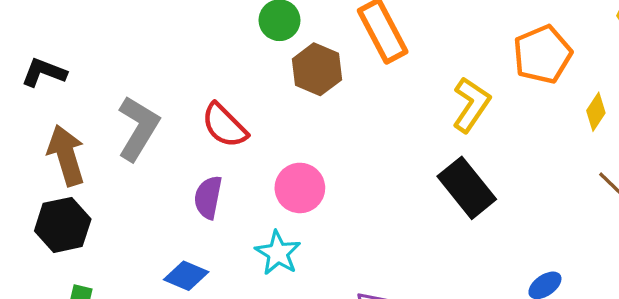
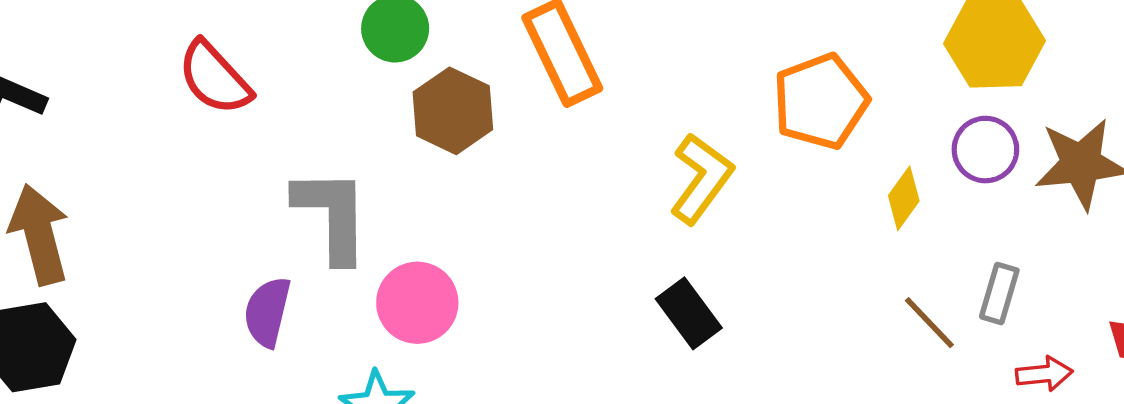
red semicircle: (224, 125) -> (215, 78), moved
gray L-shape: (138, 128) -> (332, 215), moved, turned -34
black rectangle: (467, 188) -> (689, 313), size x0.7

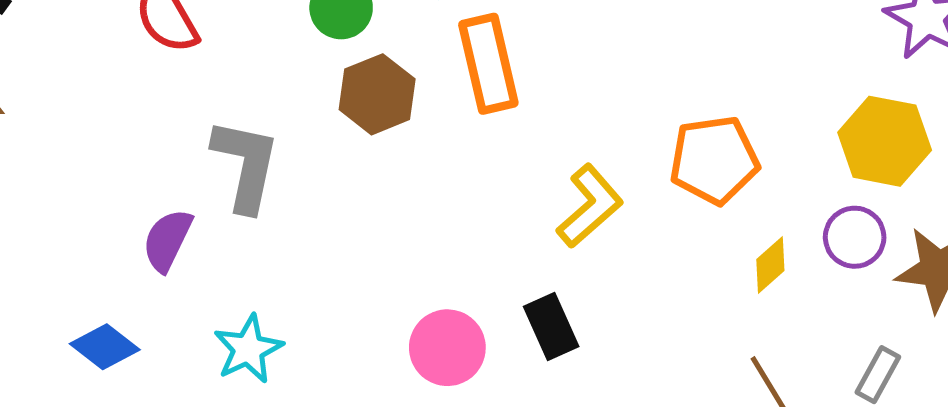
gray rectangle: (999, 293) -> (878, 375), moved
pink circle: (417, 303) -> (447, 348), moved

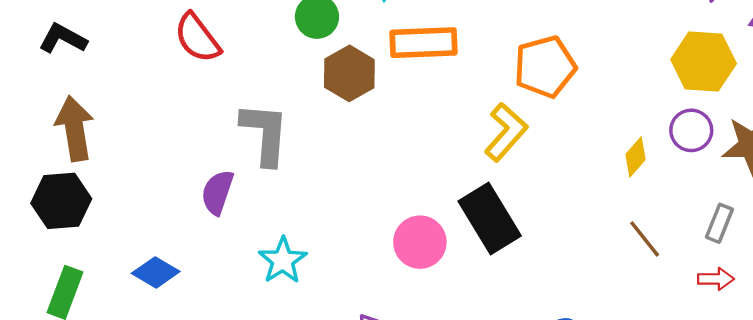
orange rectangle: (488, 64) -> (423, 43), turned -72
orange pentagon: (714, 160) -> (545, 67), moved
black rectangle: (551, 327) -> (490, 218), size x1.5
blue diamond: (105, 347) -> (156, 272), moved

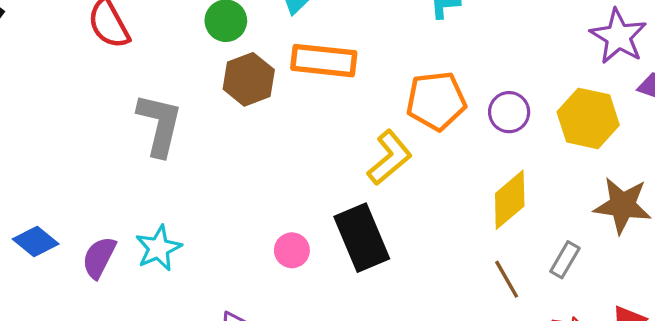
purple circle: (691, 130) -> (509, 112), moved
yellow diamond: (636, 157) -> (510, 200), size x1.6
purple semicircle: (217, 192) -> (99, 257), moved
gray rectangle: (719, 223) -> (565, 260), moved
pink circle: (420, 242) -> (292, 250), size x0.7

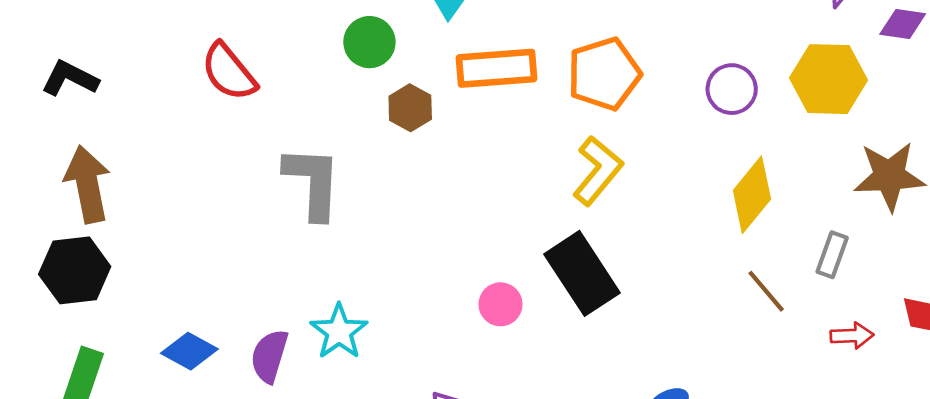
brown hexagon: (249, 79) -> (410, 108), size x0.7
orange pentagon: (436, 101) -> (604, 74), moved

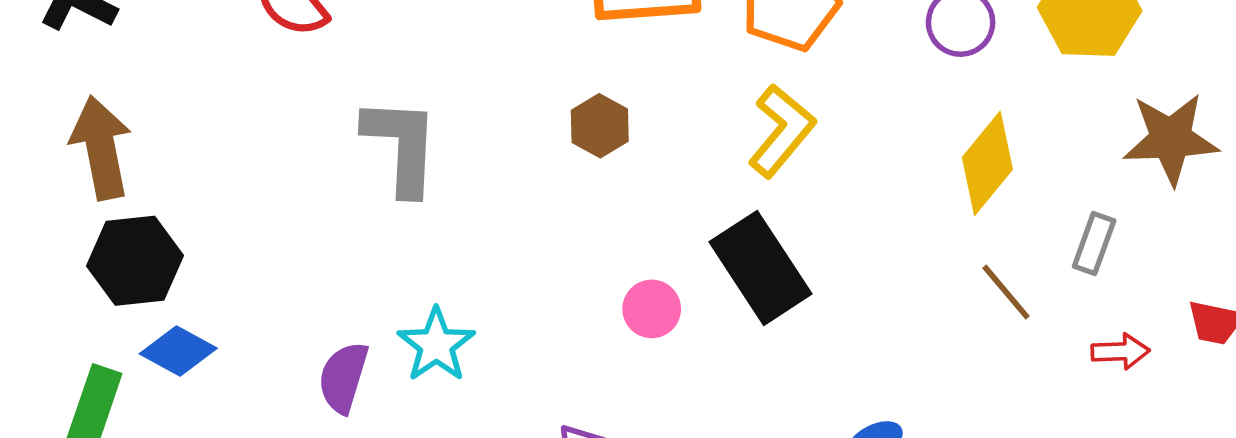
brown hexagon: (410, 108) -> (600, 126), moved
black hexagon: (75, 270) -> (135, 261), moved
blue diamond: (189, 351) -> (178, 351), moved

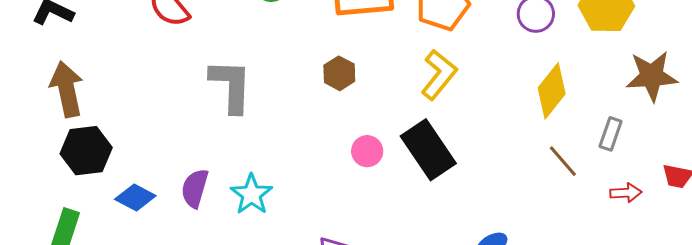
pink circle: (652, 309) -> (367, 151), moved
blue diamond: (178, 351) -> (135, 198), moved
purple semicircle: (343, 377) -> (195, 188), moved

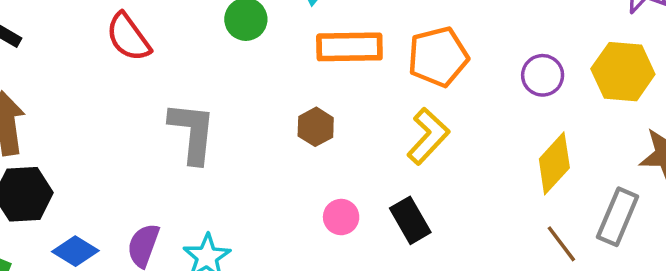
gray rectangle: (611, 134) -> (618, 217), size x1.5
black rectangle: (428, 150) -> (410, 220), size x0.7

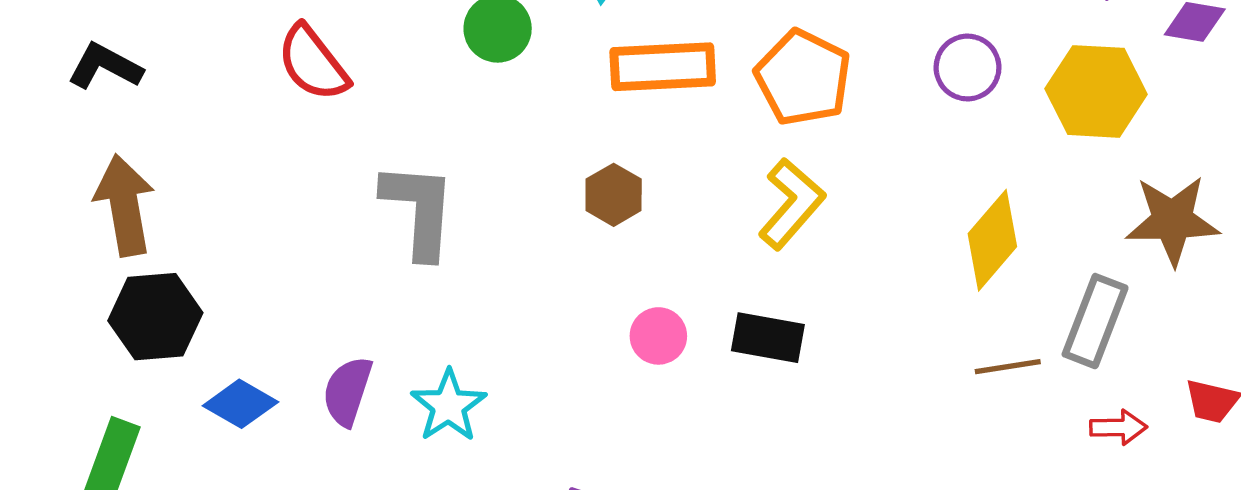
orange pentagon: (438, 57) -> (803, 78), turned -30
purple circle: (543, 75) -> (968, 68), moved
black rectangle: (410, 220) -> (768, 338), turned -48
brown line: (561, 244) -> (1008, 367), turned -60

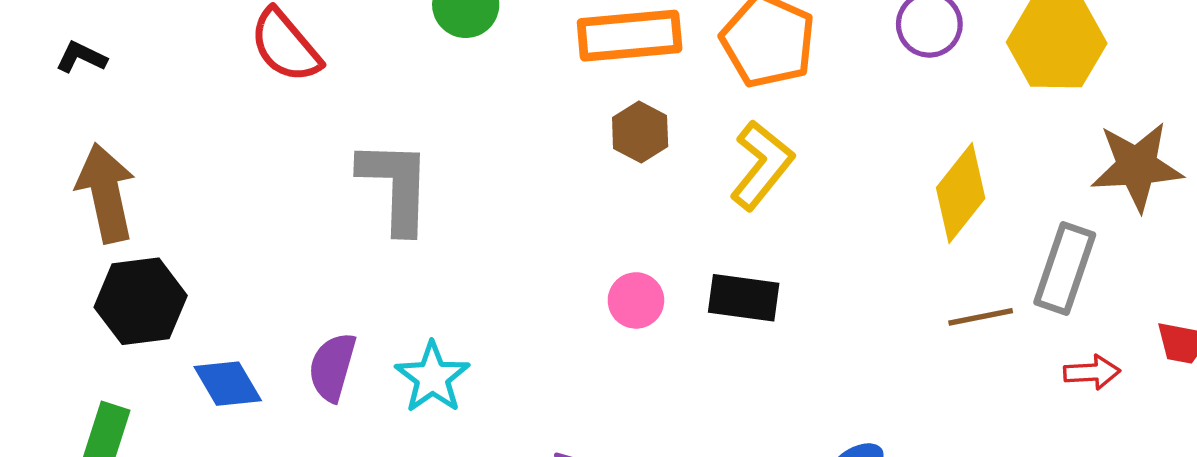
black L-shape: (105, 66) -> (81, 57), size x0.7
brown hexagon: (614, 195) -> (640, 132), moved
blue diamond: (240, 404) -> (228, 384), turned 32

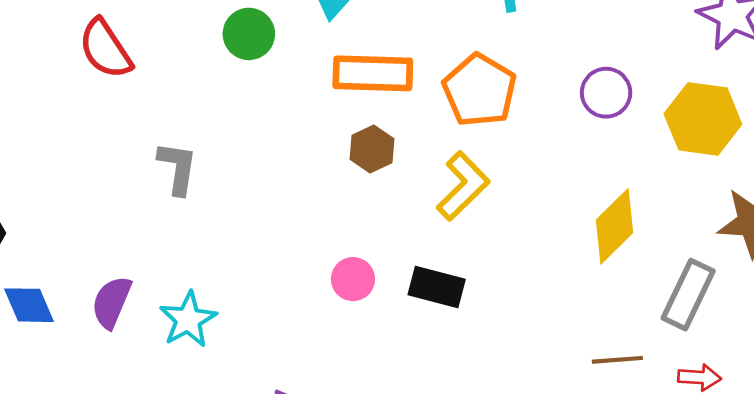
gray L-shape: (396, 186) -> (177, 168), size x0.7
brown line: (981, 317) -> (617, 360), moved

